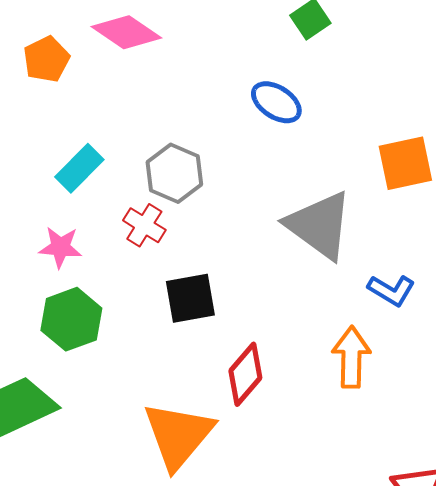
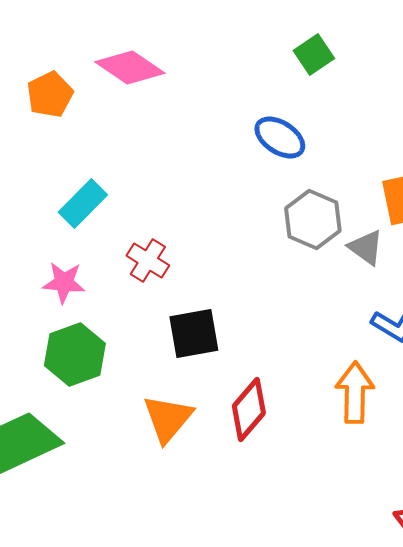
gray hexagon: (174, 173) -> (313, 220), moved
gray triangle: (319, 225) -> (366, 248), moved, size x0.5
orange triangle: (178, 435) -> (168, 418), moved, size x0.7

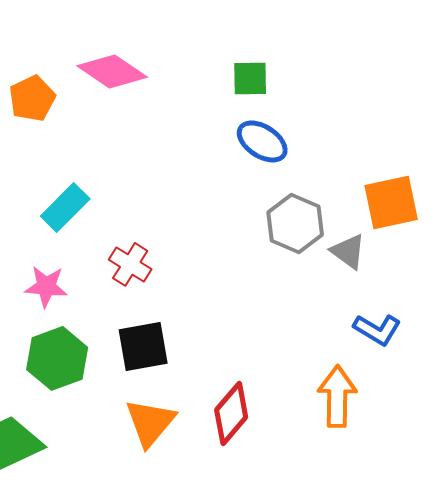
green square: (314, 54) -> (250, 78), moved, turned 33
black square: (194, 334) -> (143, 346), moved

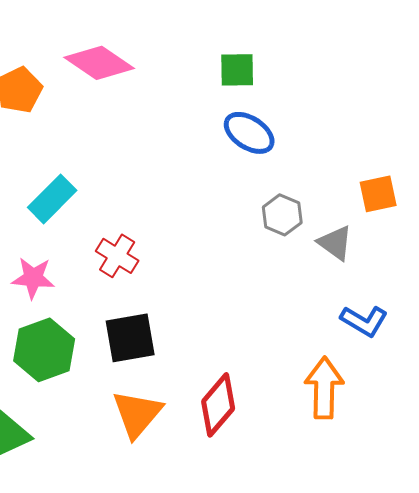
orange square: (391, 202) -> (378, 194), size x0.7
gray hexagon: (295, 223) -> (282, 215), size x0.7

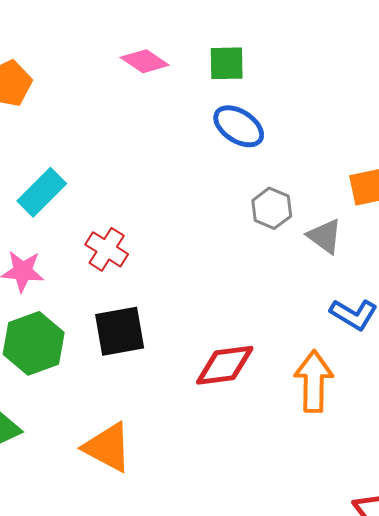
pink diamond: (99, 63) -> (145, 61), moved, size x0.7
red diamond: (218, 405) -> (225, 365), moved, turned 42
orange triangle: (137, 414) -> (108, 447), moved, turned -42

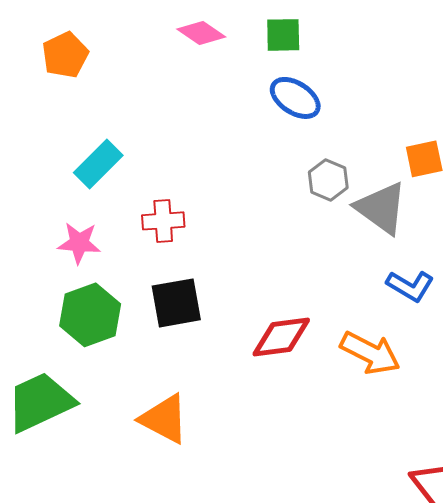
gray triangle: (325, 236) -> (381, 208), size x1.5
red cross: (107, 249) -> (163, 221), turned -36
orange arrow: (314, 381) -> (370, 353), turned 116

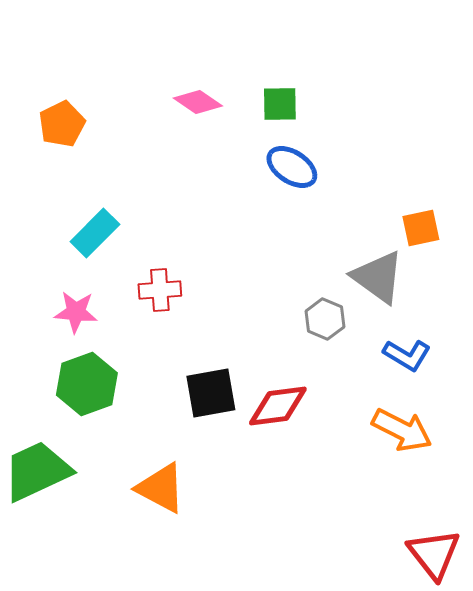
gray hexagon: (328, 180) -> (325, 319), moved
black square: (176, 303) -> (211, 393), moved
orange arrow: (370, 353) -> (402, 430), moved

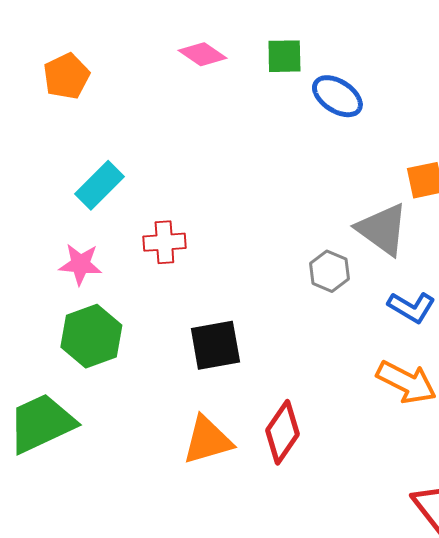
blue ellipse: (292, 167) -> (337, 96), moved
red diamond: (278, 406) -> (282, 432), moved, turned -48
orange triangle: (161, 488) -> (207, 440), moved, turned -44

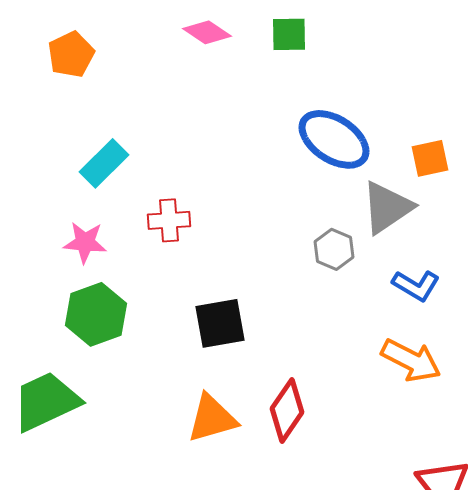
blue ellipse: (337, 96) -> (334, 139), moved, size x1.4
gray triangle: (382, 229) -> (387, 207), turned 50

